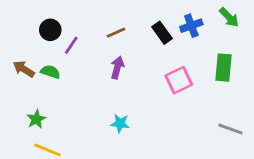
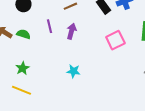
purple line: (71, 45) -> (49, 26), moved, turned -48
green star: (36, 119) -> (22, 68), moved

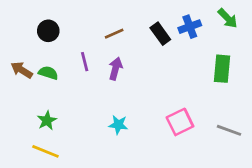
pink square: (115, 40) -> (180, 122), moved

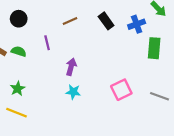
blue cross: (190, 27) -> (137, 24), moved
purple arrow: (116, 69) -> (71, 67), moved

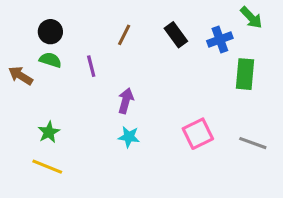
brown line: (70, 21) -> (124, 35), turned -40
green semicircle: (19, 51) -> (50, 60), moved

